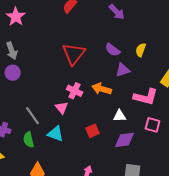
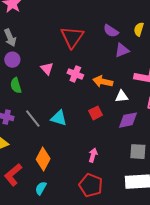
orange arrow: (102, 89) -> (103, 81), moved
pink triangle: (62, 108) -> (47, 69), moved
gray line: (33, 116) -> (33, 119), moved
green semicircle: (28, 140) -> (16, 85), moved

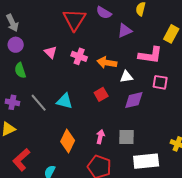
purple semicircle: (111, 31) -> (104, 13), moved
gray square: (138, 152) -> (127, 137), moved
orange diamond: (43, 159) -> (68, 141), moved

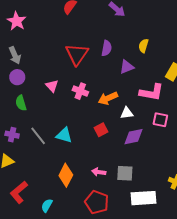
purple semicircle: (104, 13) -> (107, 48), turned -112
orange arrow: (107, 63) -> (108, 98), turned -36
pink arrow: (100, 137) -> (99, 172), turned -96

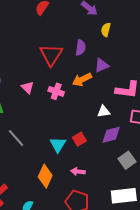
yellow semicircle: (143, 46) -> (106, 30), moved
orange arrow: (108, 98) -> (82, 80), moved
red square: (101, 130) -> (79, 139), moved
cyan triangle: (64, 135) -> (58, 145), moved, turned 48
gray square: (125, 173) -> (127, 160), moved, turned -36

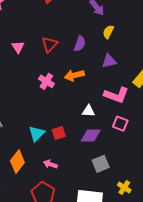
red triangle: (51, 55) -> (49, 44), size x0.7
purple triangle: (102, 65) -> (109, 61), moved
pink triangle: (28, 87) -> (18, 47), moved

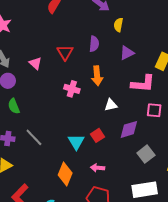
orange arrow: (74, 75) -> (97, 76), turned -66
white triangle: (88, 111) -> (111, 105), moved

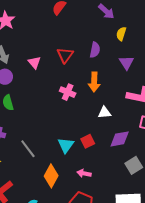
purple triangle: (127, 53) -> (126, 63), turned -42
gray line: (34, 137) -> (28, 149), moved

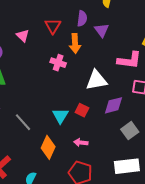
purple triangle: (126, 63) -> (102, 30), moved
orange arrow: (94, 82) -> (75, 43), moved
white triangle: (105, 113) -> (96, 80), size x1.6
red square: (88, 141) -> (82, 110), turned -32

